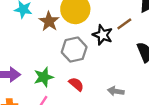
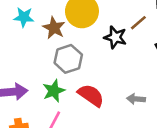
gray hexagon: (74, 50) -> (68, 59), moved
red semicircle: (76, 84) -> (91, 95), size x1.5

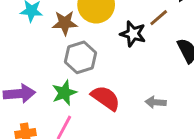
brown star: (54, 28) -> (65, 23), turned -30

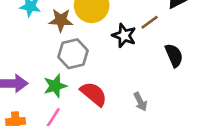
gray arrow: (156, 102) -> (140, 102), turned -126

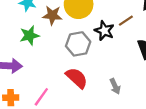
gray hexagon: (73, 54) -> (78, 44), moved
green star: (55, 86) -> (29, 35), moved

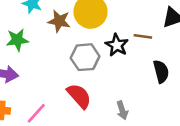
brown line: (126, 21) -> (143, 36), turned 35
green star: (29, 35) -> (17, 40), moved

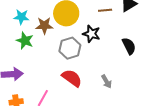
brown line: (143, 36) -> (105, 10), moved
green star: (17, 40) -> (25, 41), moved, turned -30

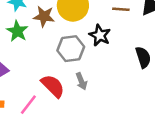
red semicircle: (72, 78) -> (53, 86), moved
gray arrow: (106, 81) -> (81, 81), moved

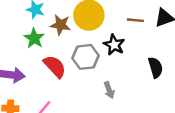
gray arrow: (81, 81) -> (109, 90), moved
red semicircle: (53, 86) -> (55, 66), moved

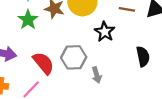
gray hexagon: (85, 57) -> (74, 57), moved
red semicircle: (55, 66) -> (43, 63), moved

